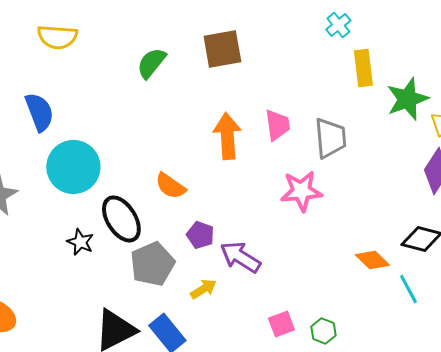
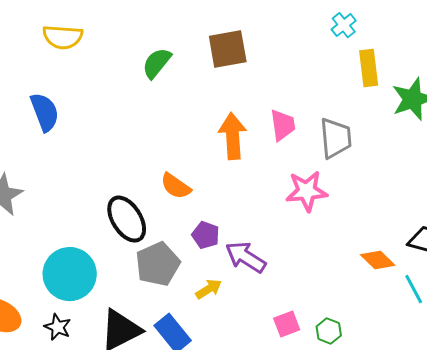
cyan circle: (73, 167) -> (70, 274), moved
black star: (80, 242) -> (58, 327), moved

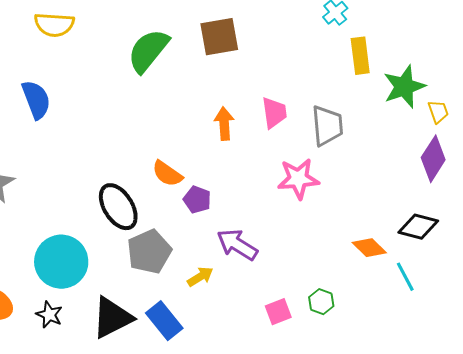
green semicircle: (157, 63) -> (148, 51), size x1.4
orange arrow: (233, 136) -> (224, 124), size x0.7
purple pentagon: (206, 235) -> (197, 200), moved
green hexagon: (329, 331) -> (321, 302), moved

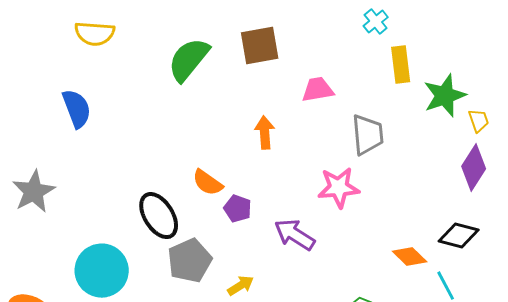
pink trapezoid: (274, 113) -> (318, 90), moved, turned -92
purple arrow: (237, 245) -> (295, 235), moved

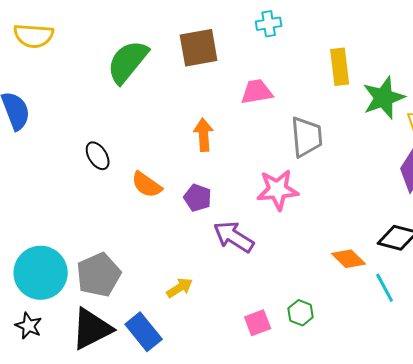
cyan cross: (376, 22) -> (269, 24), moved, turned 30
purple pentagon: (238, 209) -> (198, 198), moved
black ellipse: (159, 216) -> (98, 156), moved, size x0.6
gray pentagon: (190, 261) -> (99, 275), moved

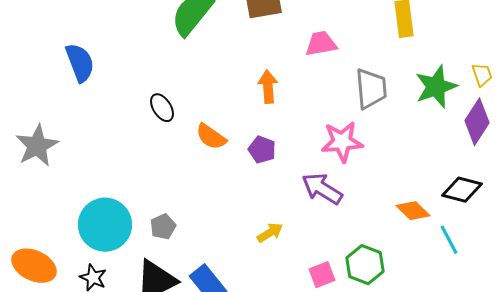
green star: (384, 98) -> (436, 87), moved
purple arrow: (234, 237) -> (322, 189), moved
gray pentagon: (99, 275) -> (163, 227), size x0.6
yellow arrow: (180, 288) -> (270, 233), moved
green hexagon: (301, 313) -> (365, 265), size x1.5

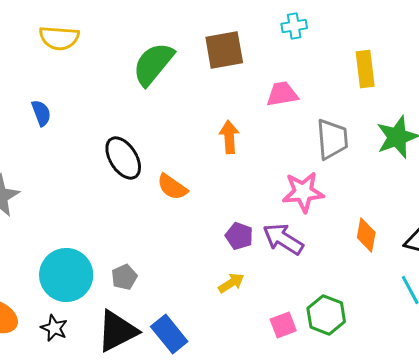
blue semicircle: (80, 63) -> (41, 113), size x0.7
black ellipse: (162, 108) -> (123, 158), size x1.5
purple pentagon: (262, 150) -> (239, 236), moved
orange diamond: (413, 211) -> (366, 235), moved, turned 56

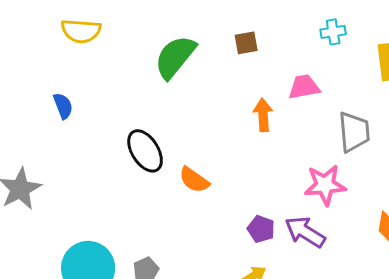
cyan cross: (294, 26) -> (333, 32), moved
brown square: (224, 50) -> (246, 43), size x0.6
orange arrow: (229, 137) -> (263, 115), moved

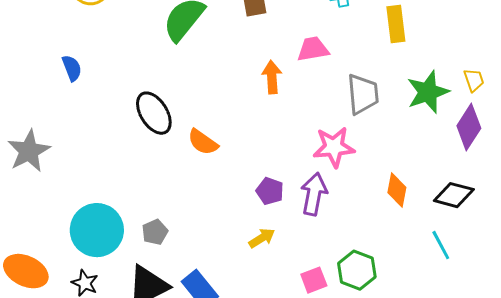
purple arrow: (305, 232) -> (314, 194), turned 69

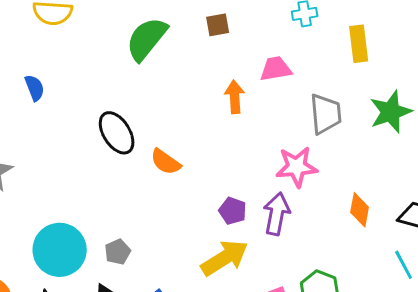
yellow arrow: (262, 238) -> (225, 258), size x1.8

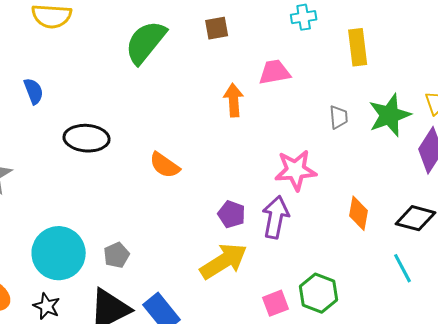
gray trapezoid: (326, 114) -> (339, 117), moved, size x0.6
black ellipse: (117, 133) -> (87, 138), moved, turned -54

